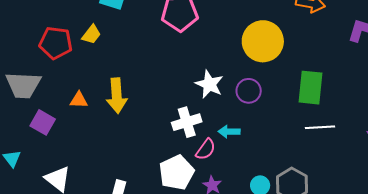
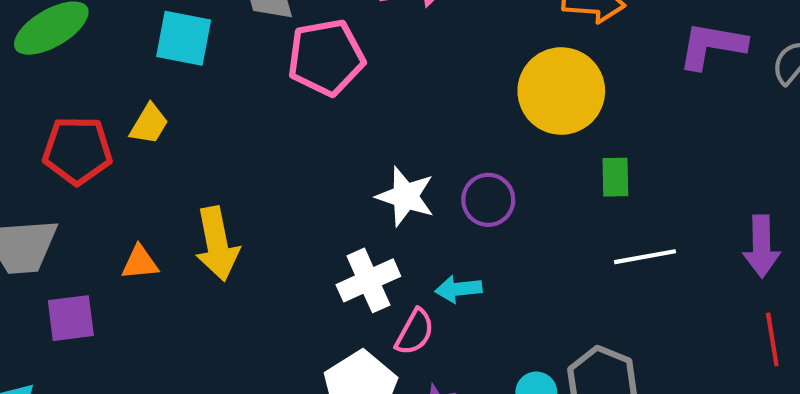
yellow circle: (263, 41) -> (561, 91), moved
green rectangle: (311, 88) -> (615, 177), size x0.6
purple square: (43, 122) -> (71, 318), turned -30

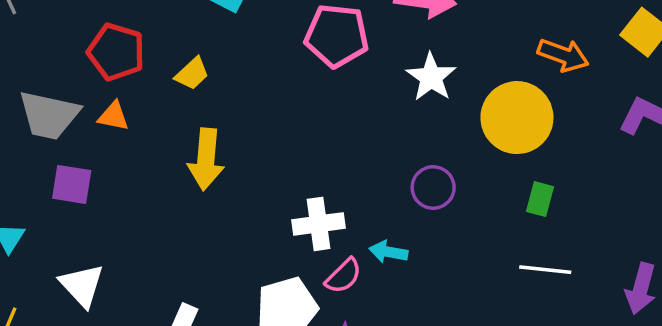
yellow trapezoid: (149, 124) -> (192, 74), moved
white star: (405, 196) -> (431, 77), moved
orange triangle: (140, 263) -> (113, 116), moved

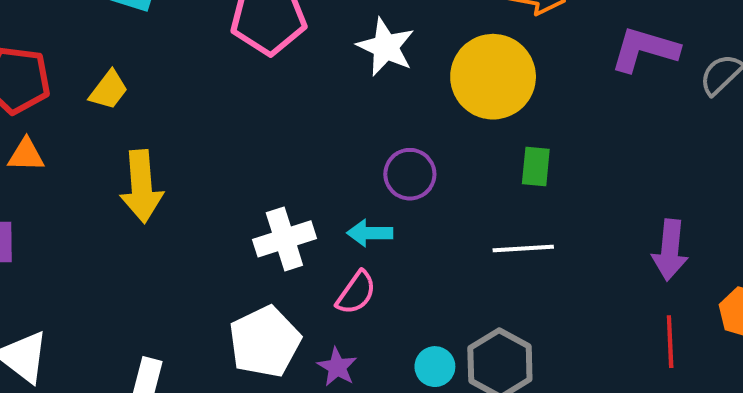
cyan arrow: (388, 252) -> (370, 233), moved
white line: (545, 270) -> (523, 248), moved
pink semicircle: (343, 276) -> (356, 293), moved

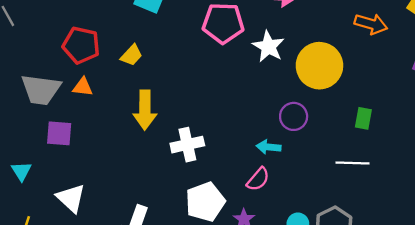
white star: (386, 47) -> (268, 46), moved
yellow circle: (493, 77) -> (319, 66), moved
white cross: (284, 239) -> (187, 145), moved

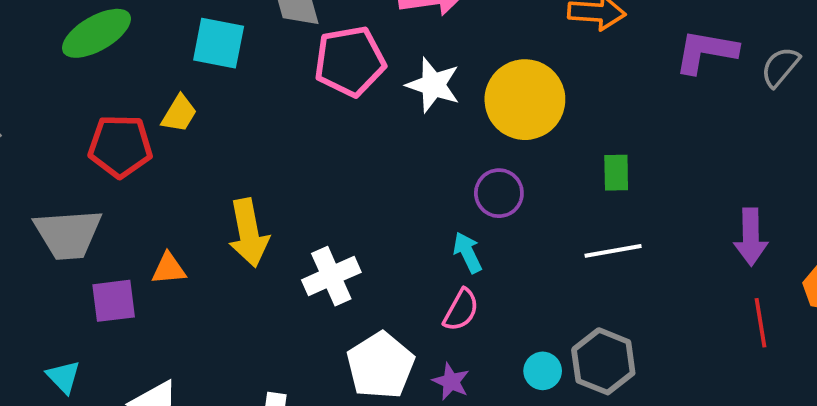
yellow trapezoid: (131, 55) -> (179, 114), moved
orange triangle: (83, 87) -> (169, 269), moved
cyan arrow: (269, 147) -> (468, 253), turned 70

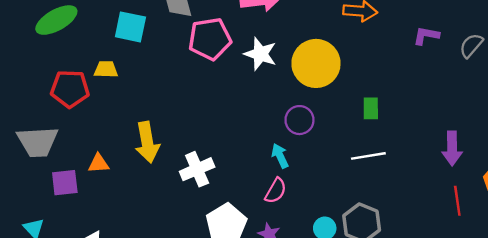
purple L-shape: (706, 51) -> (426, 36), size x0.7
yellow trapezoid: (179, 114) -> (106, 69), turned -120

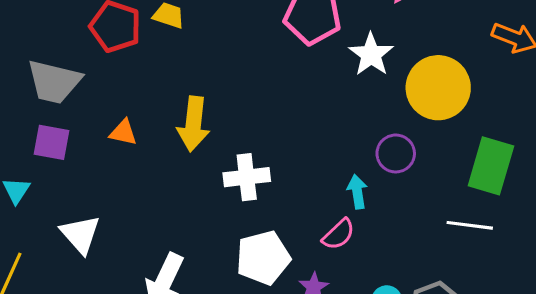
green rectangle: (371, 108) -> (491, 166), size x1.8
purple square: (65, 183) -> (51, 142), moved

